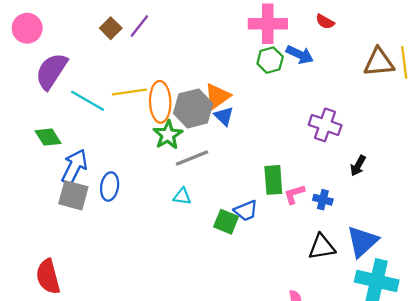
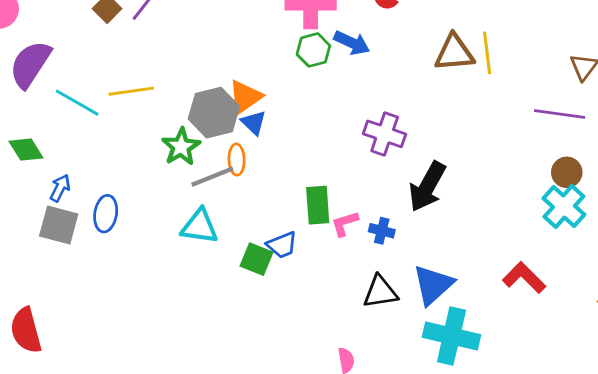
orange ellipse: (160, 102) -> (237, 160), moved, size x0.6
black arrow: (358, 166) -> (427, 187), size x1.8
blue arrow: (74, 167) -> (60, 188), size x0.6
cyan triangle: (182, 196) -> (200, 226), size x1.6

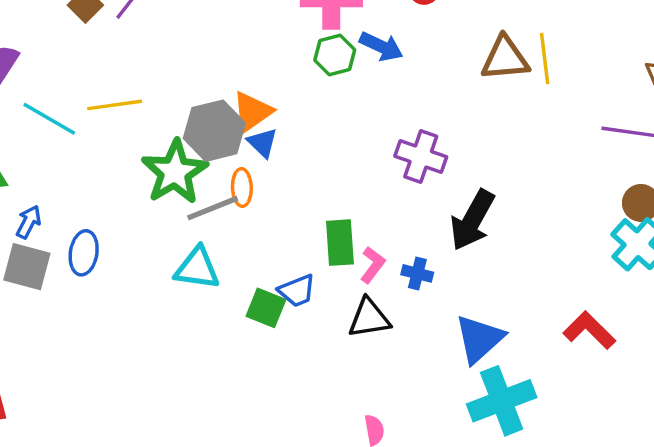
green star: (181, 147) -> (175, 172), size x1.4
pink L-shape: (345, 224) -> (373, 265), turned 144
black triangle: (380, 292) -> (369, 318), moved
cyan cross: (451, 336) -> (502, 401), turned -34

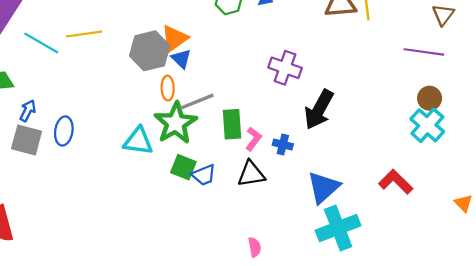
green star: (175, 172) -> (176, 123), moved
gray line: (213, 208) -> (197, 102), moved
blue trapezoid: (297, 291) -> (204, 175), moved

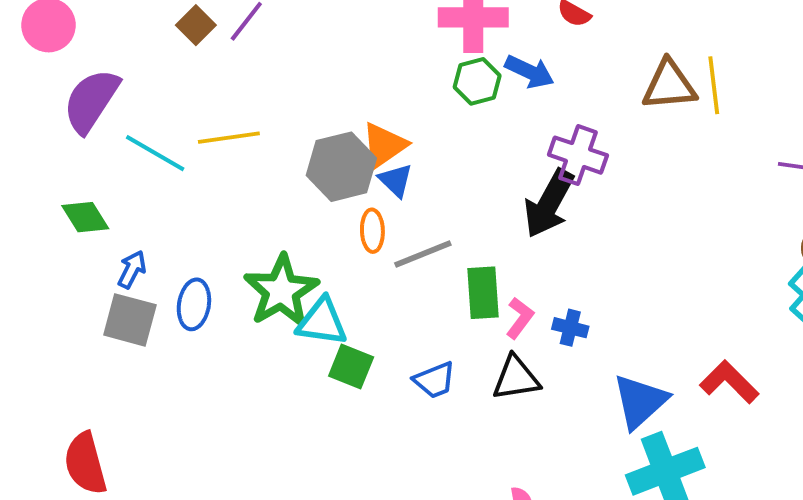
purple cross: (285, 68) -> (578, 155), moved
black arrow: (319, 110) -> (549, 204), moved
green star: (176, 123) -> (281, 291), moved
green square: (183, 167) -> (351, 366), moved
red L-shape: (396, 182) -> (729, 382), moved

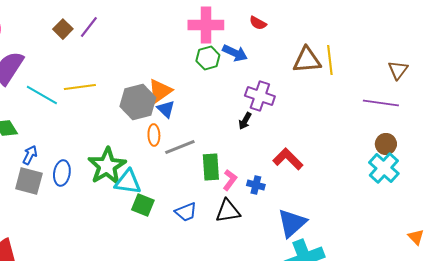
black arrow: (549, 204) -> (245, 121), size x0.5
red L-shape: (729, 382) -> (288, 159), moved

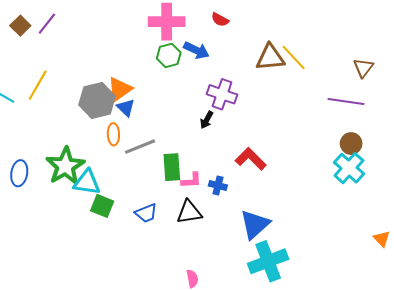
yellow line: (330, 60) -> (294, 57), turned -36
yellow line: (80, 87) -> (38, 85), turned -52
pink L-shape: (230, 180) -> (191, 180), turned 50

